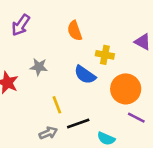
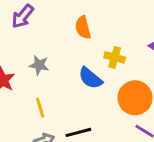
yellow line: (57, 105) -> (40, 108), moved

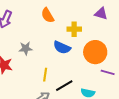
yellow line: (40, 108) -> (45, 75), moved, turned 40

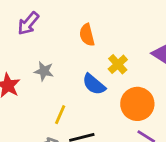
yellow cross: (74, 29) -> (118, 64), turned 32

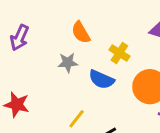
gray star: (44, 71) -> (68, 63), moved
yellow line: (60, 115) -> (77, 119), turned 30

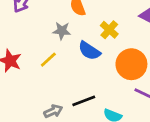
yellow line: (77, 119) -> (48, 60), moved

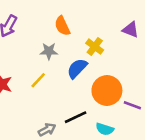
blue semicircle: (89, 51) -> (77, 68), turned 105
orange circle: (131, 64) -> (107, 91), moved

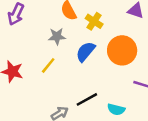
yellow cross: (95, 47) -> (94, 21), moved
orange circle: (107, 91) -> (122, 50), moved

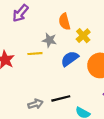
yellow line: (48, 65) -> (35, 54), moved, turned 32

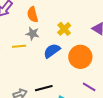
orange semicircle: (64, 22) -> (33, 15), moved

